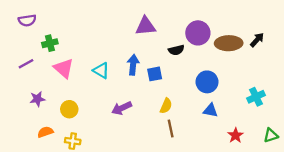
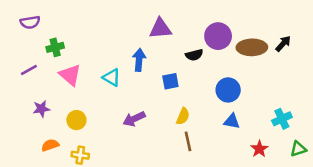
blue arrow: (133, 65) -> (139, 60), moved
cyan cross: (256, 97) -> (282, 119), moved

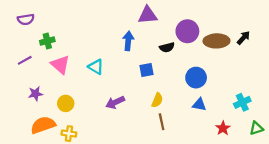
purple triangle: (160, 29) -> (148, 15), moved
blue arrow: (139, 60) -> (128, 41), moved
orange semicircle: (50, 145) -> (43, 125), size x1.6

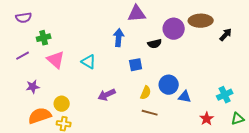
brown ellipse: (216, 41) -> (201, 21), moved
blue circle: (196, 78) -> (169, 85), moved
yellow circle: (66, 103) -> (62, 104), moved
brown line: (162, 122) -> (150, 113), turned -63

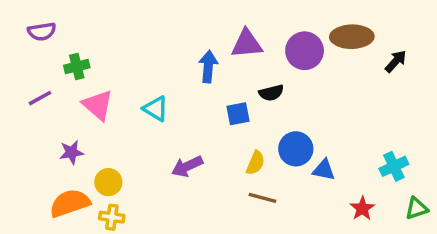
purple triangle: (137, 14) -> (247, 44), moved
black semicircle: (155, 44) -> (271, 93), moved
purple star: (33, 87) -> (72, 152), moved

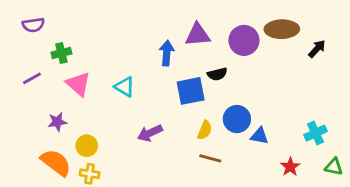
blue square: (238, 114) -> (191, 91), size x1.5
orange semicircle: (70, 203) -> (56, 163), turned 56
green triangle: (417, 208) -> (334, 167), turned 30

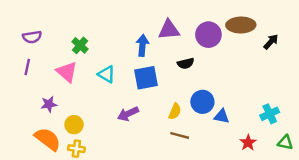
purple semicircle: (33, 25) -> (32, 37), moved
green cross: (61, 53) -> (80, 45), moved, turned -35
purple line: (32, 78) -> (27, 67), turned -49
blue square: (191, 91) -> (146, 78), moved

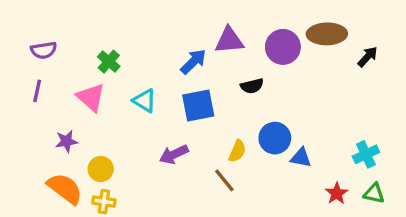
blue arrow: (142, 45) -> (193, 62), turned 40
brown line: (180, 135) -> (224, 180), moved, turned 36
green triangle: (285, 143) -> (374, 193), moved

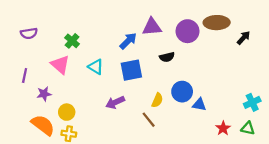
purple line: (37, 91) -> (25, 75), moved
cyan cross: (366, 154) -> (252, 102), moved

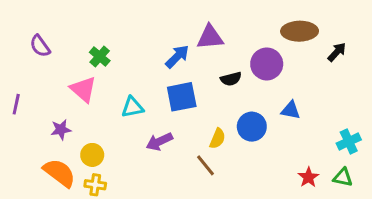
purple circle: (187, 31) -> (267, 64), moved
purple semicircle: (29, 33) -> (40, 46), turned 63
cyan triangle: (96, 67) -> (132, 107), moved, turned -42
purple line: (25, 75) -> (16, 104), moved
blue triangle: (199, 105) -> (291, 110), moved

